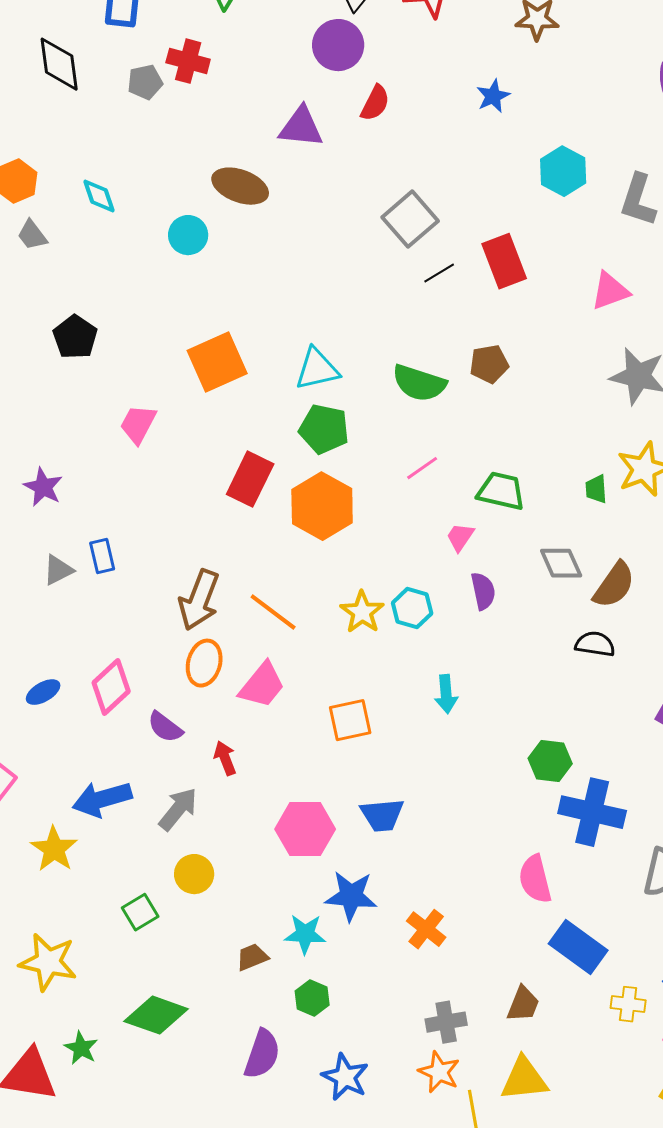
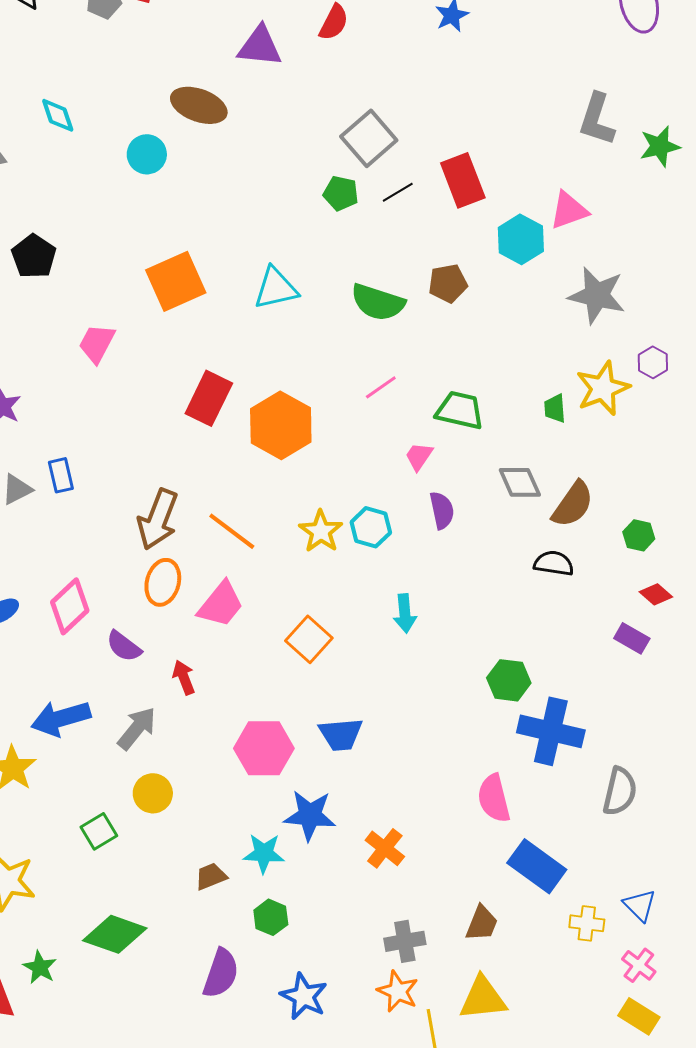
cyan hexagon: (563, 171) -> (521, 239), moved
green pentagon: (324, 429) -> (341, 193), moved, size x0.7
orange square: (350, 720) -> (309, 639), turned -36

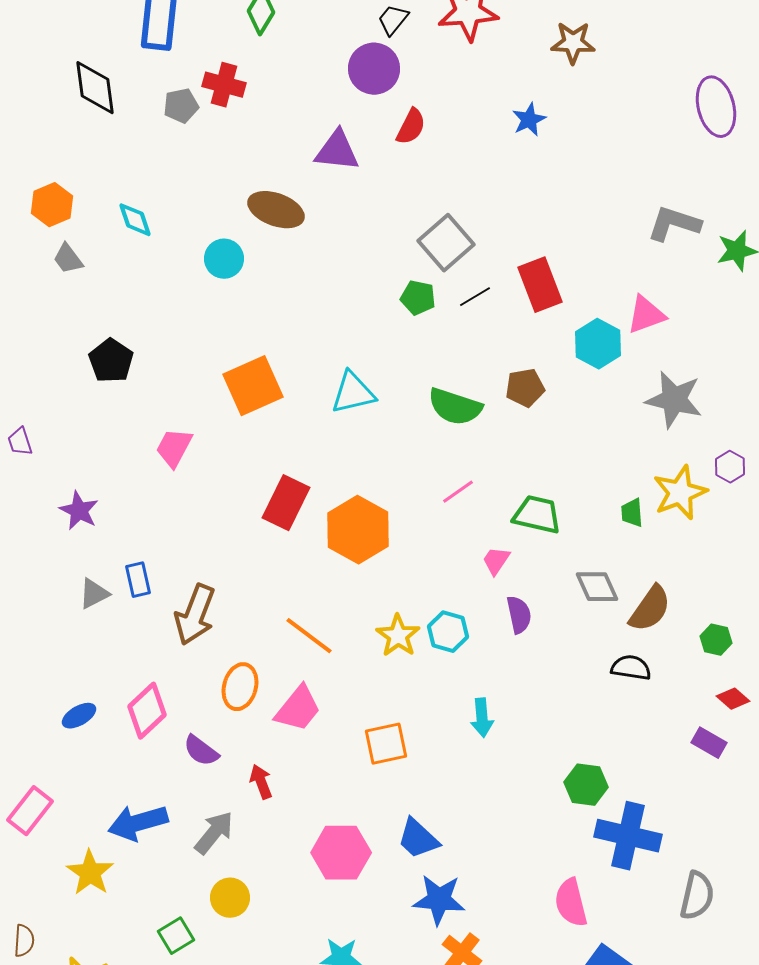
gray L-shape: (597, 119) -> (674, 224), turned 90
brown arrow: (158, 519) -> (195, 615), moved
orange square: (309, 639) -> (386, 744), turned 36
blue trapezoid: (341, 734) -> (418, 839), turned 48
blue star: (310, 815) -> (439, 900), moved

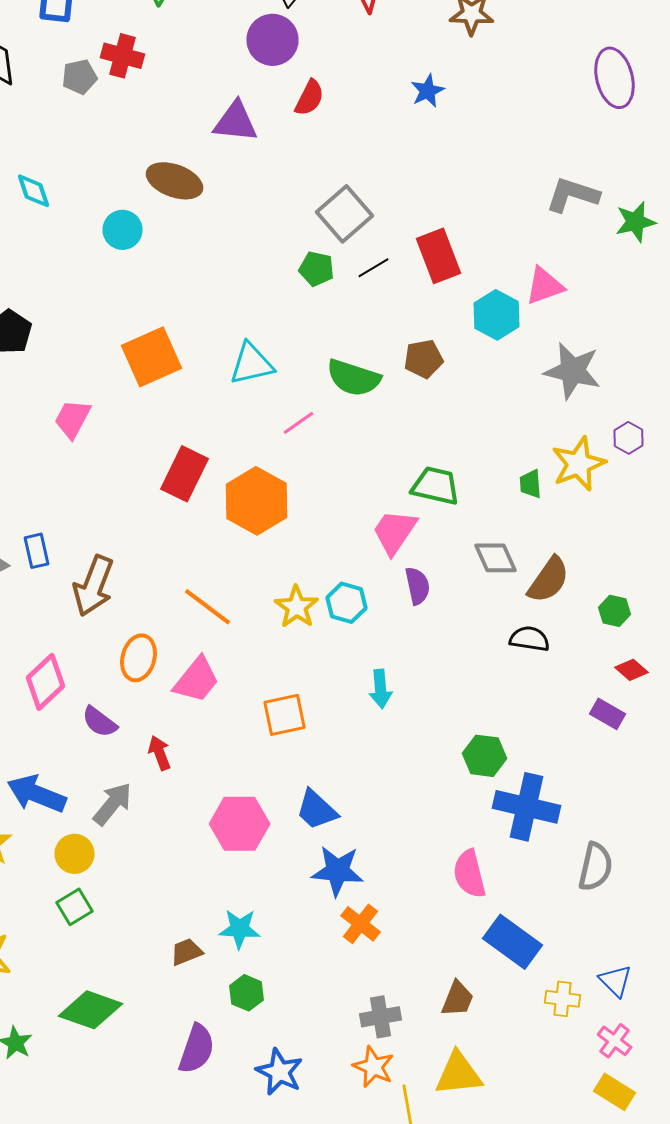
pink line: (458, 492) -> (298, 423), moved
pink trapezoid: (496, 561) -> (394, 532), size x1.6
blue arrow: (138, 823) -> (36, 794), turned 38
yellow circle: (230, 898) -> (74, 854), moved

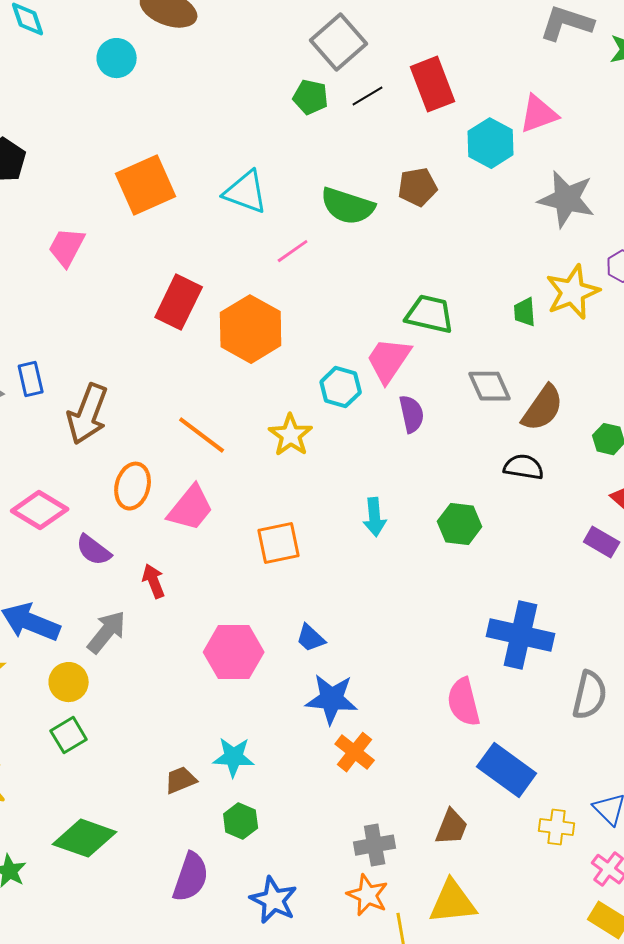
cyan triangle: (252, 364) -> (246, 192), turned 33
cyan hexagon: (346, 603) -> (341, 387), moved
pink diamond: (46, 682) -> (40, 510), turned 74
green hexagon: (484, 756) -> (460, 524), moved
blue trapezoid: (316, 810) -> (311, 638), size x0.7

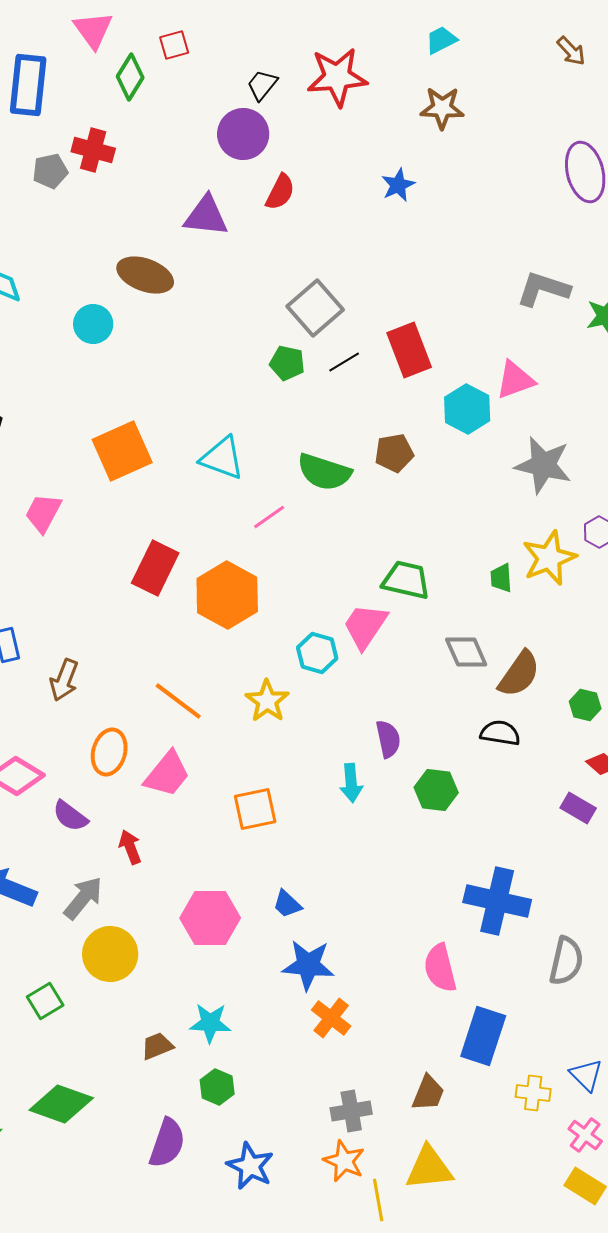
brown arrow: (88, 414) -> (64, 680), size x0.7
purple semicircle: (412, 414) -> (388, 739), moved
yellow circle: (69, 682) -> (110, 954), moved, size x1.4
blue rectangle: (507, 770) -> (483, 1036), turned 72

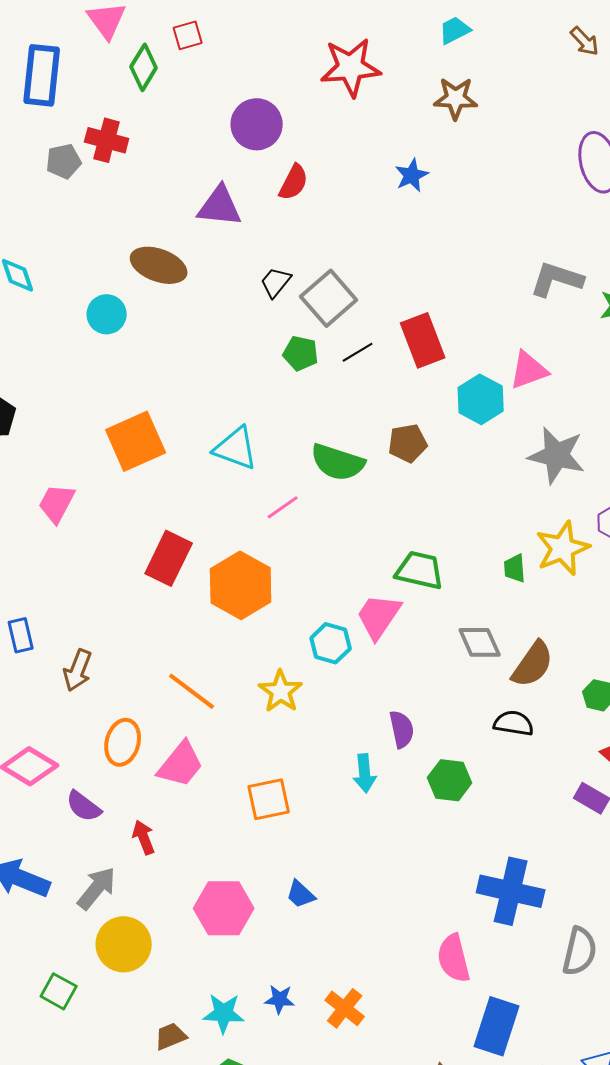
black trapezoid: (262, 85) -> (276, 282), moved
blue star: (308, 965) -> (280, 999), moved, size x0.6
green square: (45, 1001) -> (59, 991), turned -30

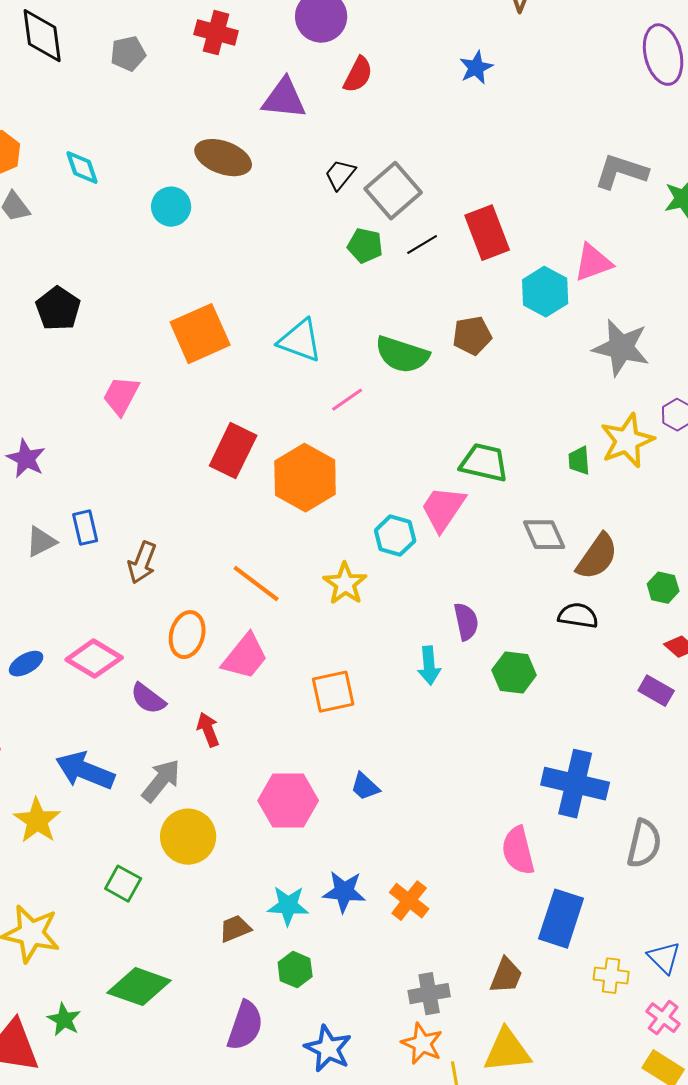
red cross: (107, 140) -> (216, 33), moved
blue star: (280, 999) -> (344, 892), size x1.4

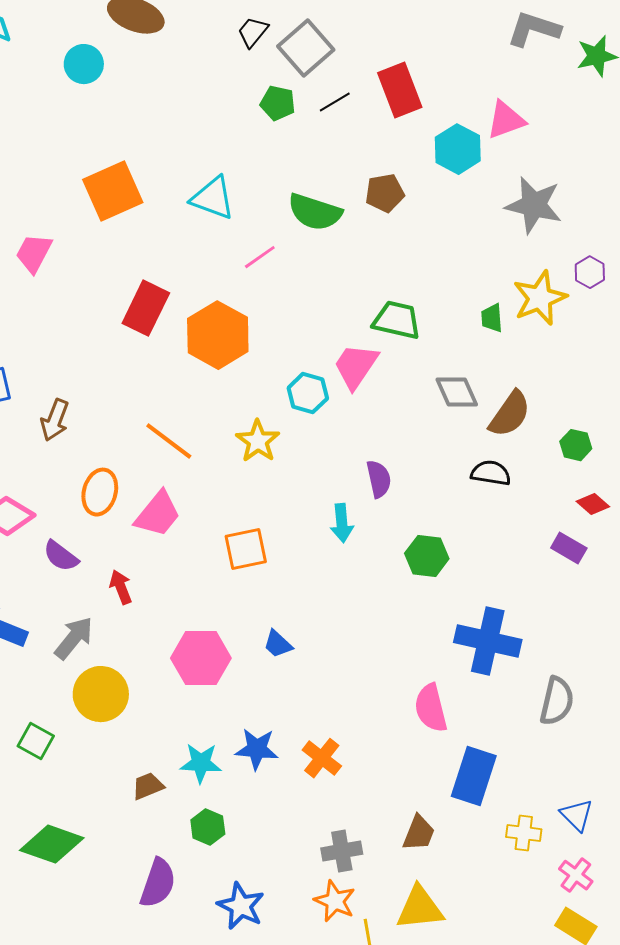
green hexagon: (514, 673) -> (427, 556), moved

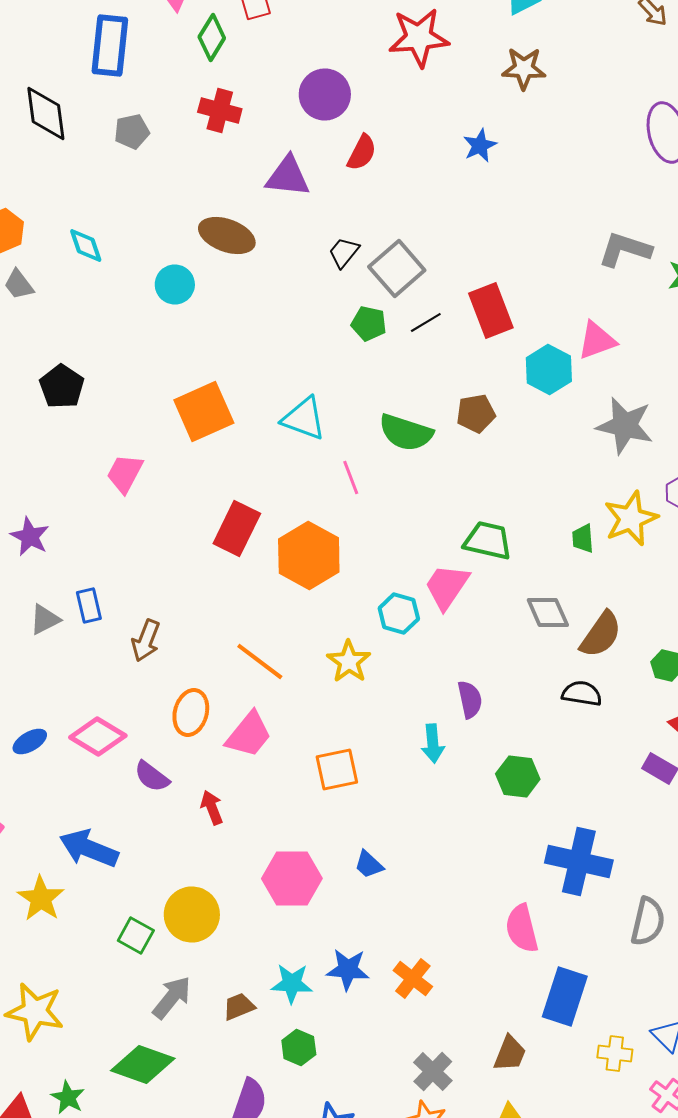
pink line: (260, 257) -> (351, 478), turned -76
gray arrow: (74, 638) -> (172, 998), moved
green square: (36, 741) -> (136, 936), moved
gray cross: (342, 851) -> (433, 1072), turned -36

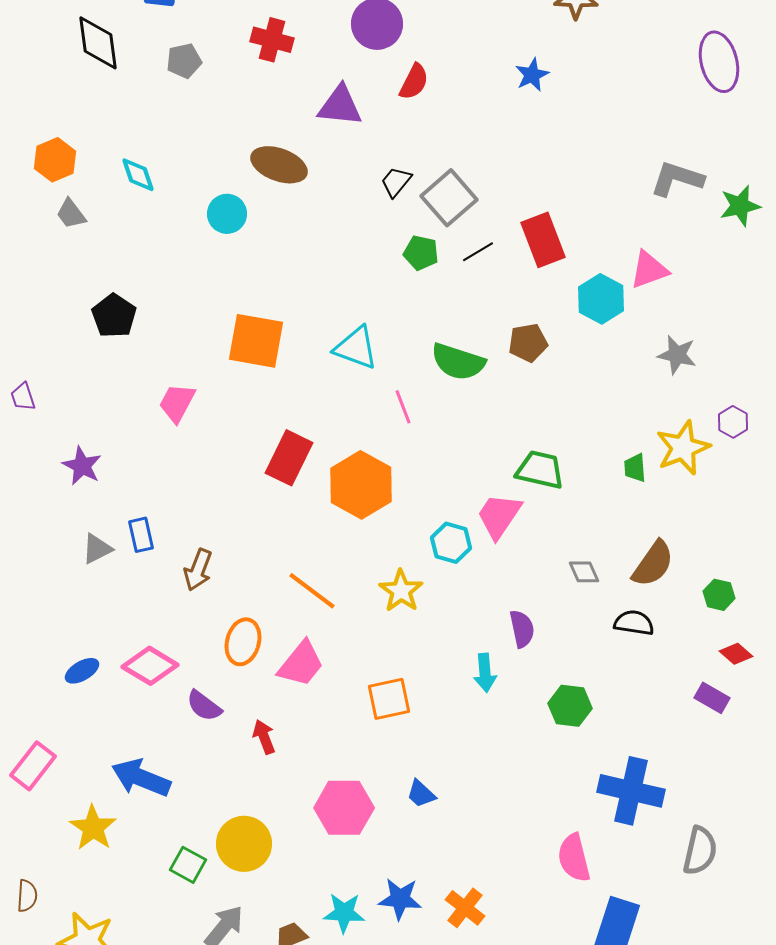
orange square: (204, 412) -> (256, 341), turned 34
gray star: (625, 426) -> (677, 355), size x0.7
gray diamond: (548, 612) -> (584, 572), moved, size x0.7

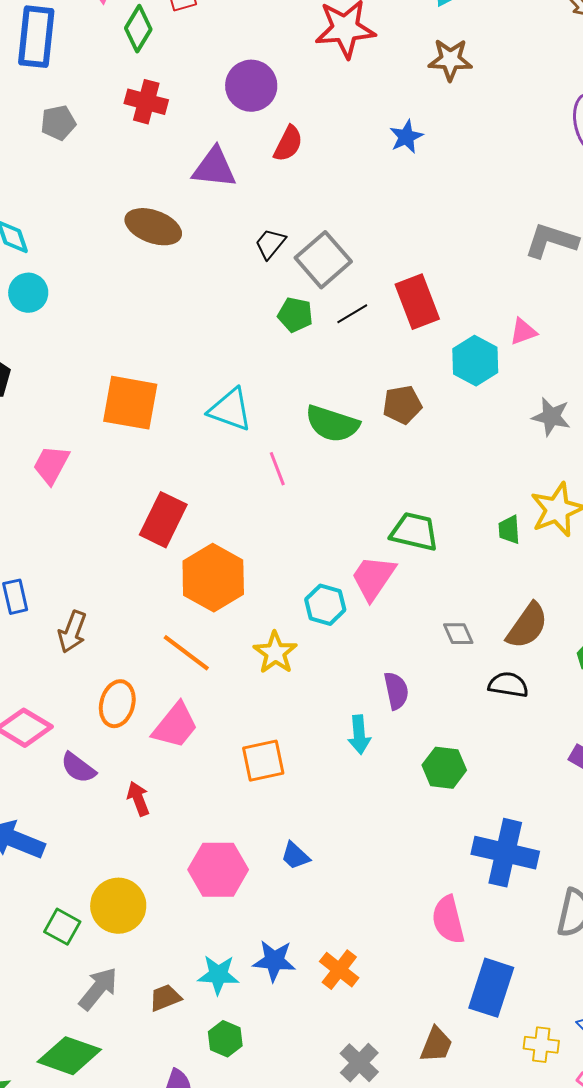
cyan circle: (227, 214) -> (28, 293), moved
pink triangle: (649, 270) -> (523, 332), size x0.7
orange hexagon: (361, 485) -> (213, 578), moved

